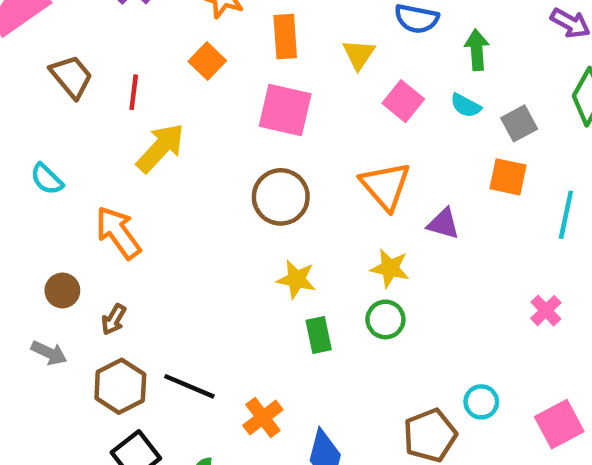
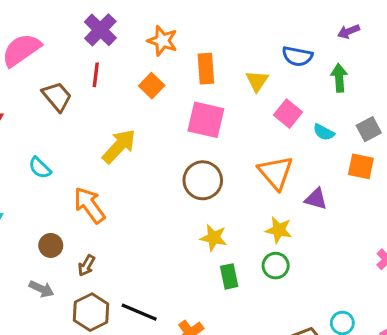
red line: (134, 92) -> (96, 75), moved
cyan semicircle: (466, 106) -> (324, 132), moved

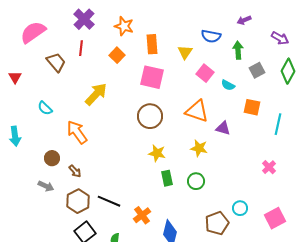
gray square: (369, 129) -> (257, 70), moved
orange triangle: (276, 173) -> (197, 111), turned -30
brown arrow: (86, 266) -> (75, 171), turned -72
green circle: (276, 266) -> (196, 181), moved

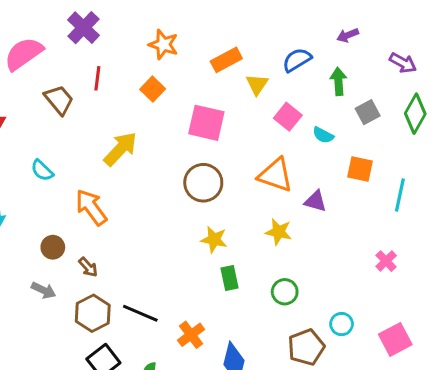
purple cross: (84, 19) -> (84, 28), moved
blue semicircle: (211, 36) -> (297, 60), turned 138
orange rectangle: (152, 44) -> (226, 60), moved, turned 66
green circle: (196, 181) -> (285, 292), moved

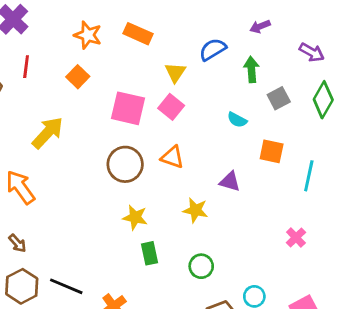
orange rectangle: (226, 60) -> (138, 34), moved, turned 52
pink square: (288, 117) -> (171, 107), moved
orange triangle: (275, 175) -> (172, 157), moved, size x0.7

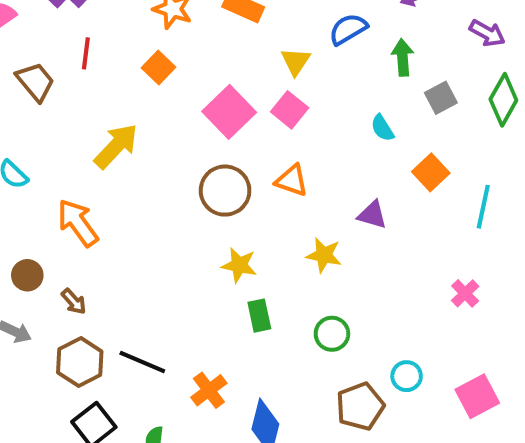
pink square: (128, 108) -> (229, 112), turned 33
cyan semicircle: (237, 120) -> (382, 128), turned 30
orange square: (272, 151) -> (431, 172), turned 35

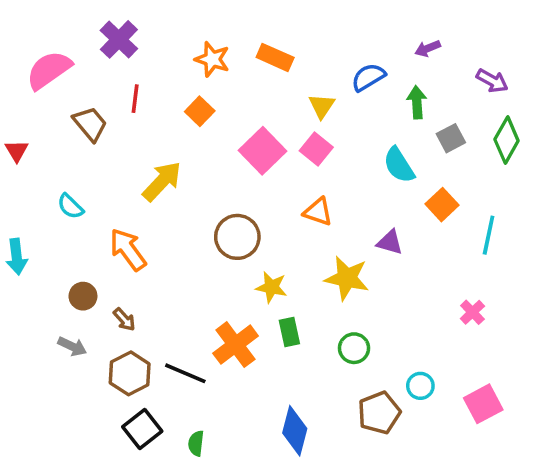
cyan semicircle: (382, 128) -> (399, 165), size x1.5
brown circle: (225, 191) -> (237, 237), moved
yellow star: (324, 255) -> (347, 278), size x1.4
orange cross: (209, 390) -> (236, 345), moved, size x1.4

